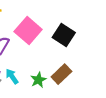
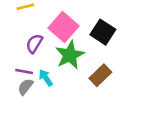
green star: (38, 80) -> (70, 55), moved, size x1.6

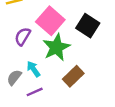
purple line: (24, 71) -> (35, 92), moved, turned -35
brown rectangle: (100, 75) -> (73, 76), moved

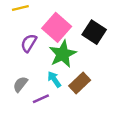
cyan arrow: (33, 69) -> (54, 79), moved

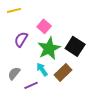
pink square: (57, 27) -> (44, 26), size x0.6
black square: (94, 32) -> (75, 46), moved

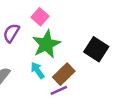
black square: (75, 46) -> (96, 49), moved
purple line: (31, 85) -> (59, 90), moved

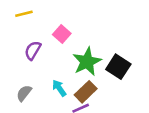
green star: (46, 44) -> (87, 62), moved

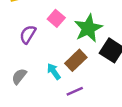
green star: (87, 62) -> (88, 28), moved
brown rectangle: (86, 92) -> (76, 60), moved

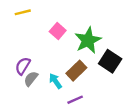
purple semicircle: (28, 34) -> (23, 66), moved
gray semicircle: (19, 76) -> (31, 79), moved

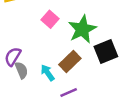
black square: (110, 61) -> (106, 52), turned 35
gray semicircle: (31, 79) -> (21, 70), turned 119

